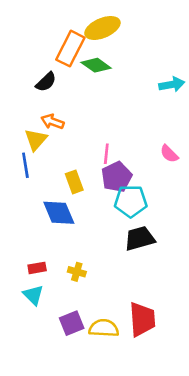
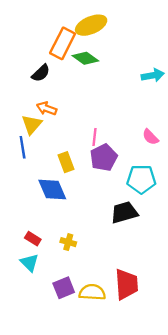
cyan pentagon: (131, 201) -> (141, 179), moved
red rectangle: (37, 268) -> (33, 239), turned 42

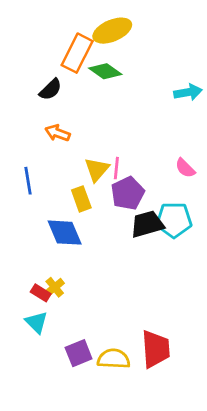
yellow triangle: (32, 124) -> (97, 169), moved
black trapezoid: (124, 212) -> (147, 224), moved
yellow cross: (68, 242) -> (55, 287), moved, turned 35

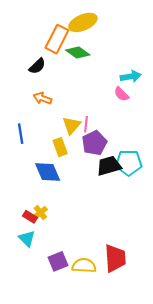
cyan arrow: (188, 92) -> (131, 76), moved
pink semicircle: (185, 168) -> (121, 94), moved

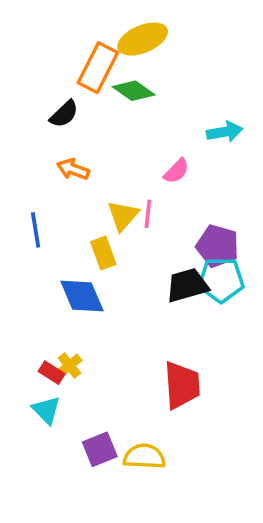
pink semicircle: (121, 94) -> (176, 171), moved, turned -91
purple pentagon: (94, 143) -> (218, 246), moved, turned -30
red trapezoid: (115, 258) -> (182, 385), moved

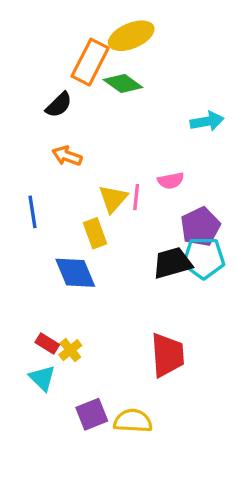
pink semicircle: (176, 171) -> (171, 181), moved, turned 35
purple pentagon: (218, 246) -> (200, 227), turned 30
yellow cross: (69, 365) -> (70, 350), moved

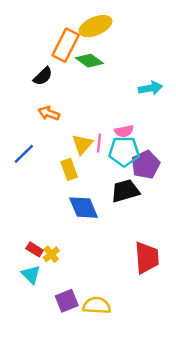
blue line: (32, 212) -> (24, 154), turned 55
cyan pentagon: (204, 258) -> (124, 151), moved
blue diamond: (75, 273) -> (83, 208), moved
red trapezoid: (167, 355) -> (147, 258), moved

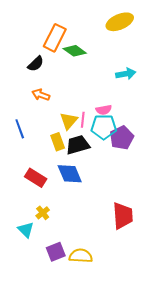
yellow ellipse: (95, 26) -> (120, 22), moved
blue line: (24, 154) -> (20, 129), turned -66
black trapezoid: (125, 191) -> (78, 145), moved
red rectangle: (35, 249) -> (36, 178), moved, size x1.5

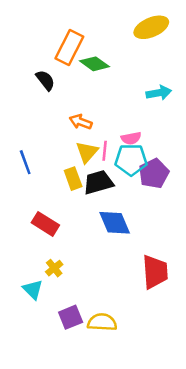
black semicircle: (36, 64) -> (45, 80), turned -84
orange arrow: (41, 95) -> (81, 122), moved
blue diamond: (70, 174) -> (115, 223), moved

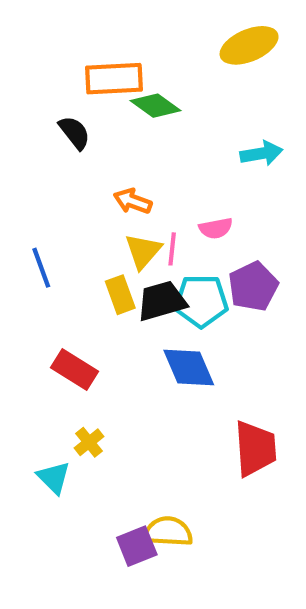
orange rectangle: (69, 47) -> (114, 79), turned 60
cyan pentagon: (131, 160) -> (201, 301), moved
purple square: (71, 317) -> (137, 546), moved

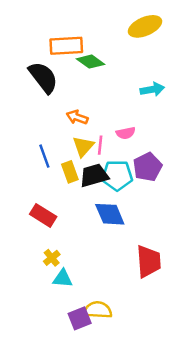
black semicircle: (74, 133) -> (43, 77), size x1.6
blue line: (41, 268) -> (44, 156), moved
cyan triangle: (54, 478) -> (63, 278), moved, turned -40

